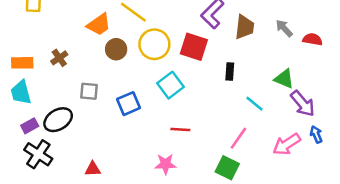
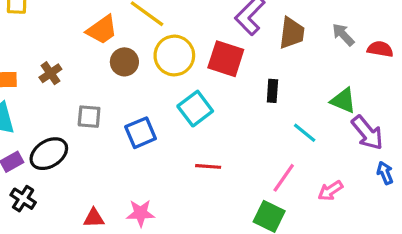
pink arrow: (287, 144) -> (330, 191), moved, size x0.7
black cross: (38, 154) -> (23, 199), size x0.7
pink star: (166, 164) -> (141, 213), moved

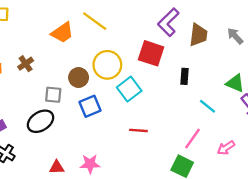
yellow circle: (174, 56) -> (107, 65), moved
brown circle: (124, 62) -> (79, 78), moved
black ellipse: (49, 154) -> (41, 121), moved

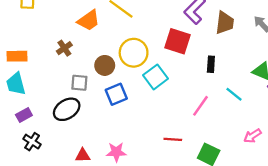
brown cross: (26, 64) -> (64, 48), moved
red line: (138, 130) -> (173, 139), moved
pink line: (193, 139) -> (201, 106), moved

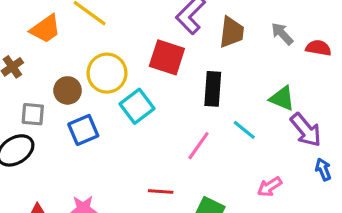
black rectangle: (211, 64) -> (213, 89), size x1.5

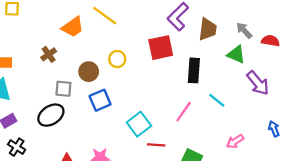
red square: (167, 57) -> (161, 48), turned -30
yellow circle: (107, 73) -> (117, 59), size x0.6
green triangle: (282, 98) -> (236, 54), moved
cyan square: (137, 106) -> (139, 124), moved
purple arrow: (306, 130) -> (258, 83), moved

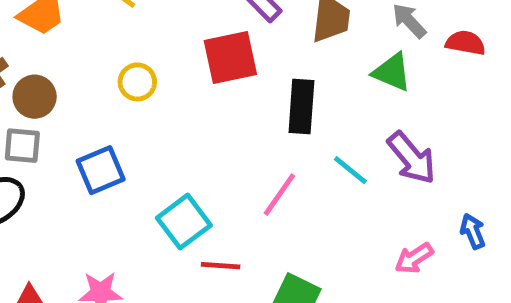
brown circle: (89, 72) -> (35, 97), moved
purple arrow: (258, 83) -> (412, 158), moved
pink arrow: (235, 141) -> (414, 258), moved

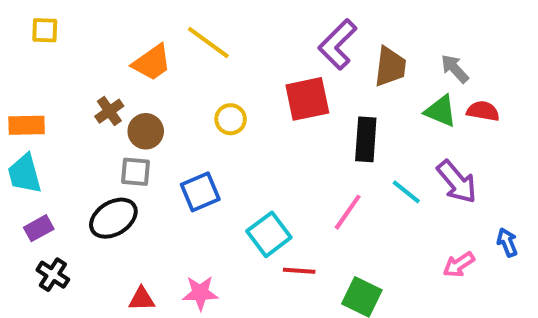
red semicircle: (465, 43) -> (483, 111), moved

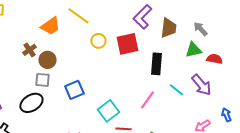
green triangle: (441, 111) -> (193, 50), turned -36
red semicircle: (483, 111) -> (214, 59), moved
yellow circle: (231, 119) -> (98, 41), moved

